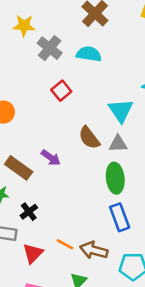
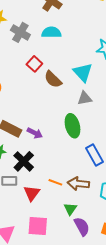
brown semicircle: (89, 138) -> (53, 79), moved
purple arrow: (51, 158) -> (35, 133), moved
green ellipse: (115, 178) -> (72, 126), moved
black cross: (29, 212) -> (24, 161), size x1.5

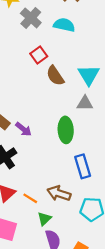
orange line: (55, 182) -> (30, 198), moved

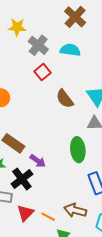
red square: (39, 55) -> (43, 72), moved
purple arrow: (23, 129) -> (38, 161), moved

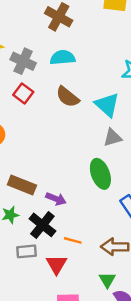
red square: (43, 72) -> (23, 93), moved
brown semicircle: (65, 99) -> (67, 97), moved
orange line: (48, 217) -> (73, 240), moved

